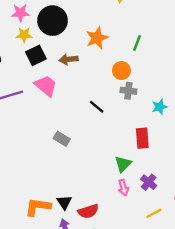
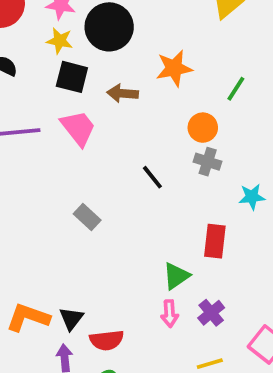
black square: (36, 55) -> (72, 77), turned 30

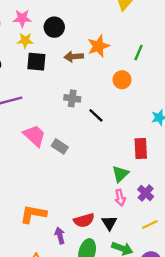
black circle: (109, 27) -> (54, 27), size x0.7
brown arrow: (122, 93) -> (74, 57), moved
pink trapezoid: (78, 128) -> (34, 136), moved
gray cross: (208, 162) -> (72, 98), moved
black triangle: (71, 319) -> (109, 223), moved

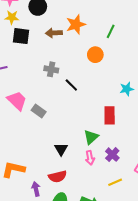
black triangle: (109, 223) -> (61, 149), moved

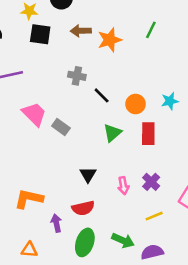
orange star: (76, 24) -> (110, 40), moved
orange circle: (95, 55) -> (136, 104), moved
green triangle: (91, 137) -> (112, 133), moved

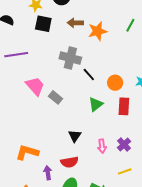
gray cross: (77, 76) -> (70, 58), size x1.5

